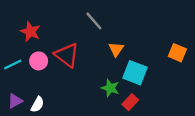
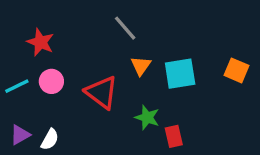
orange triangle: (116, 49) -> (141, 66), moved
red triangle: (67, 55) -> (102, 92), moved
cyan square: (135, 73) -> (180, 74), moved, turned -30
red rectangle: (130, 102) -> (174, 136), turned -56

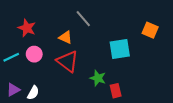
orange triangle: (141, 66) -> (66, 37), moved, turned -40
orange square: (237, 70) -> (150, 30), moved

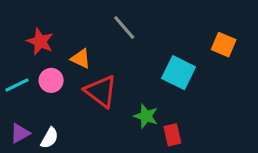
orange triangle: (66, 37) -> (81, 59), moved
cyan square: (120, 49) -> (179, 73), turned 35

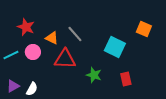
gray line: (124, 28) -> (75, 34), moved
red triangle: (101, 91) -> (65, 59), turned -35
red rectangle: (172, 135) -> (126, 79), moved

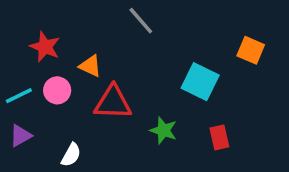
gray line: (75, 34) -> (141, 21), moved
purple triangle: (13, 86) -> (21, 136), moved
white semicircle: (32, 89) -> (71, 155), moved

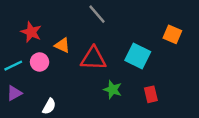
red triangle: (113, 103) -> (93, 58), moved

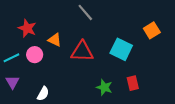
orange square: (172, 34) -> (152, 30), turned 35
green star: (113, 90) -> (104, 87), moved
purple triangle: (14, 93) -> (12, 82), turned -32

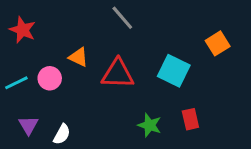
red star: (27, 28) -> (22, 30), moved
purple triangle: (12, 82) -> (29, 125), moved

